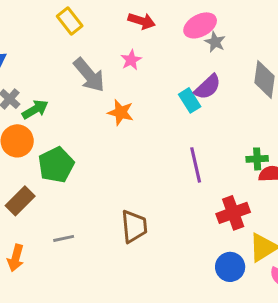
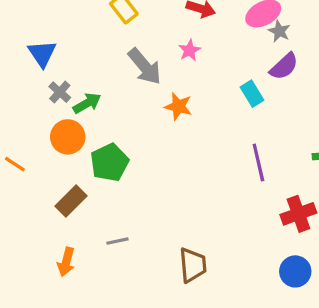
purple semicircle: (208, 87) -> (284, 66), moved
brown trapezoid: (134, 226) -> (193, 265), moved

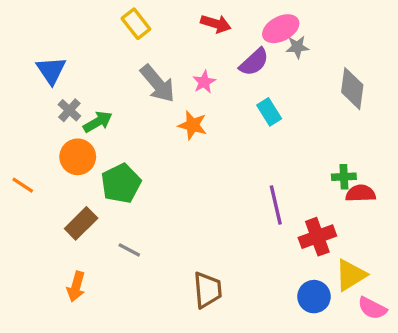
gray star: (279, 31) -> (297, 47), turned -30
pink star: (190, 50) -> (204, 82), moved
purple semicircle: (284, 66) -> (254, 62), moved
purple line: (258, 163) -> (276, 205), moved
gray line: (117, 241) -> (129, 250), moved, turned 40

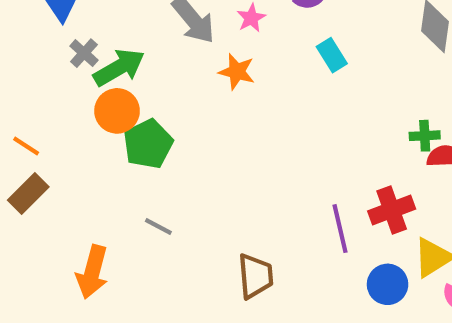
green arrow: (98, 122) -> (119, 68), size x1.4
orange circle: (78, 157) -> (117, 111), moved
purple line: (276, 205) -> (340, 229), moved
brown rectangle: (81, 223) -> (28, 193), moved
orange arrow: (76, 287) -> (92, 272), size x1.4

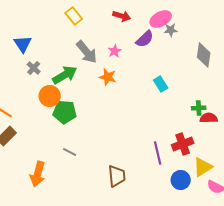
cyan rectangle: (332, 55) -> (161, 84), moved
green arrow: (119, 68) -> (65, 75), moved
green pentagon: (148, 144) -> (65, 112), turned 30

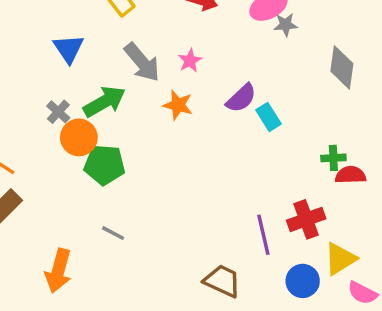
purple semicircle: (145, 39) -> (241, 98), moved
blue triangle: (23, 44) -> (69, 49), moved
gray cross: (34, 68) -> (58, 112), moved
brown trapezoid: (117, 176) -> (222, 281), moved, turned -60

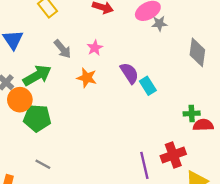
gray arrow: (142, 62) -> (63, 49), size x0.7
purple semicircle: (241, 98) -> (129, 73), turned -80

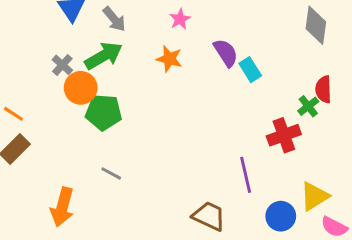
gray arrow: (63, 49) -> (114, 19), moved
green cross: (192, 113) -> (308, 106), turned -35
red semicircle: (203, 125) -> (324, 89), moved, turned -90
red cross: (173, 155) -> (284, 135), moved

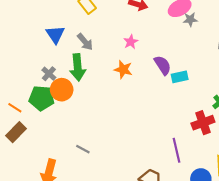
green arrow: (104, 56) -> (78, 67), turned 115
cyan rectangle: (250, 70) -> (180, 77), turned -70
green pentagon: (104, 112) -> (41, 98), moved

